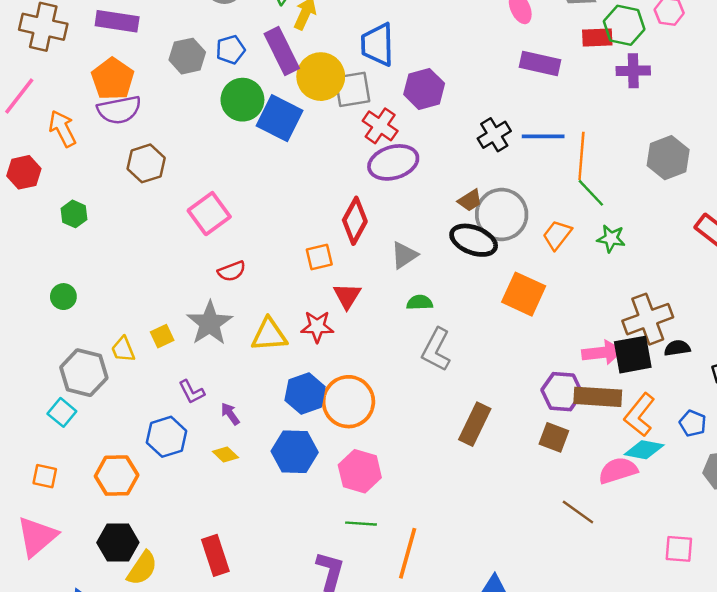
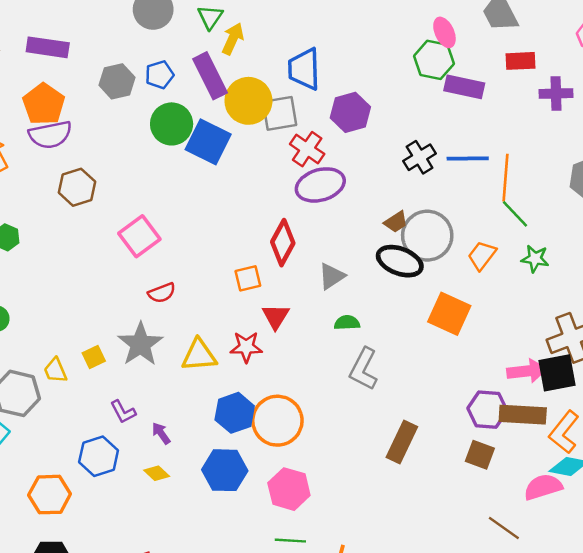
green hexagon: (624, 25) -> (434, 60), moved

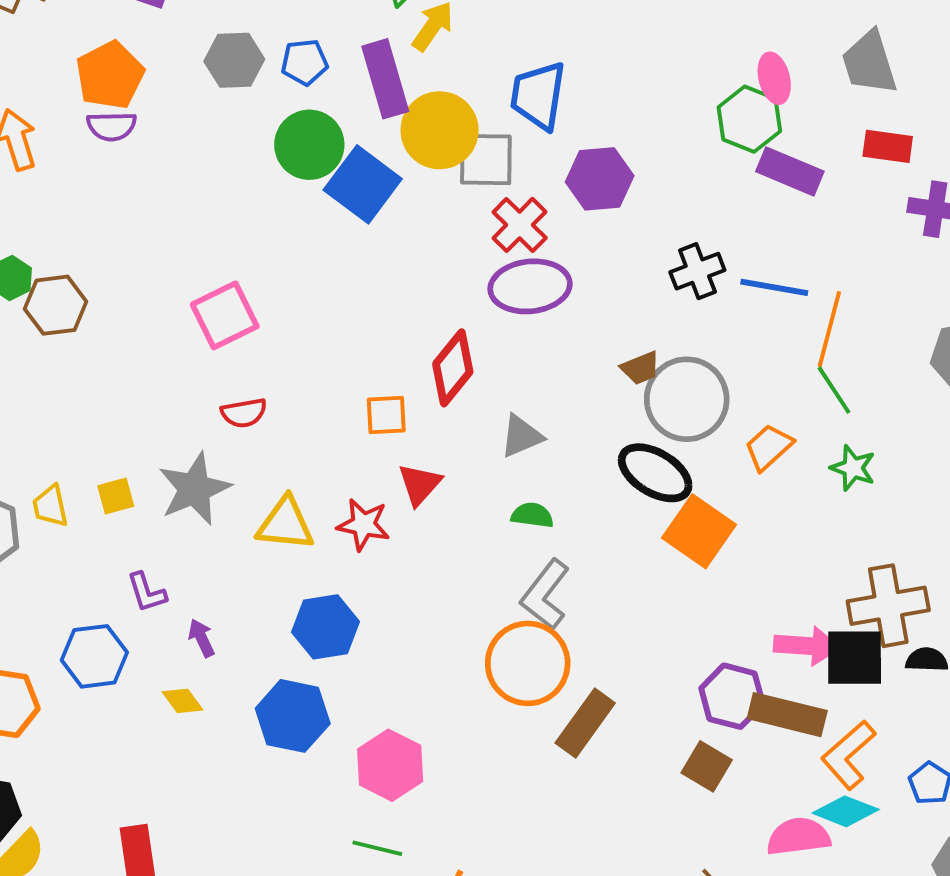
purple semicircle: (50, 135) -> (112, 126), size x0.7
brown hexagon: (77, 187) -> (55, 305), moved
black ellipse: (400, 261) -> (655, 473), moved
orange circle: (277, 421) -> (528, 663), moved

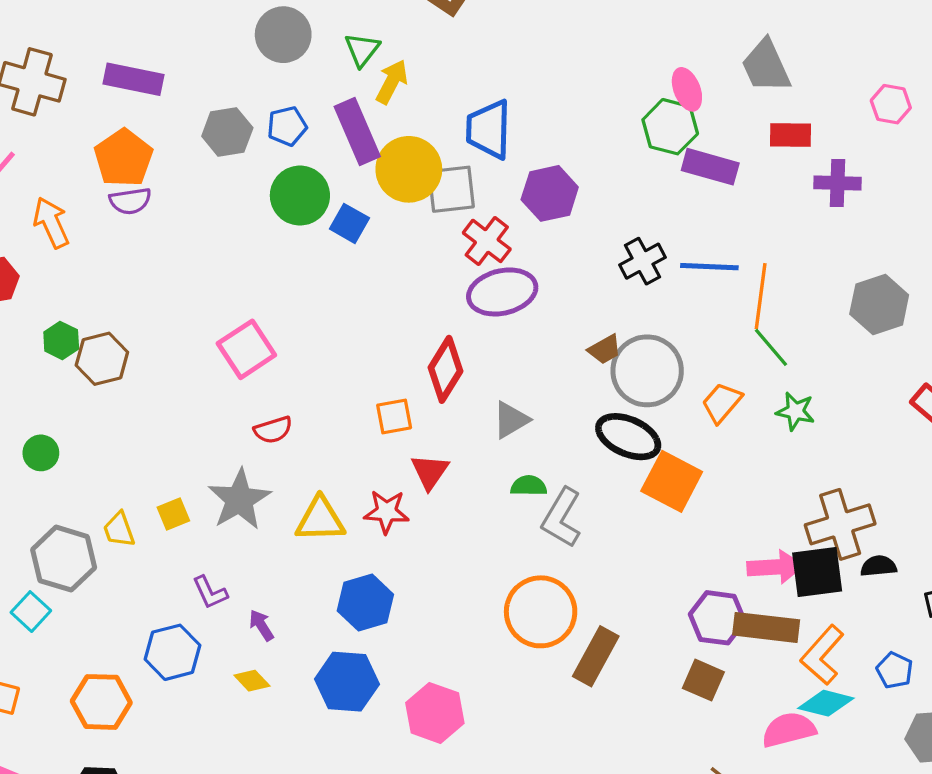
blue square: (363, 184) -> (349, 223), size x0.6
gray L-shape: (545, 595) -> (562, 518), moved

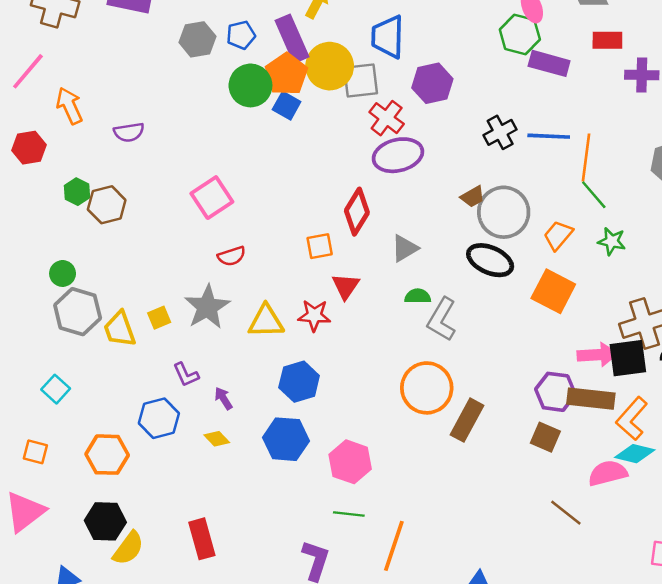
orange pentagon: (123, 158) -> (286, 74), moved
purple semicircle: (130, 201) -> (129, 132), moved
orange square: (672, 481) -> (553, 291), moved
yellow trapezoid: (119, 530) -> (120, 329), size x1.4
gray hexagon: (64, 559) -> (78, 312), moved

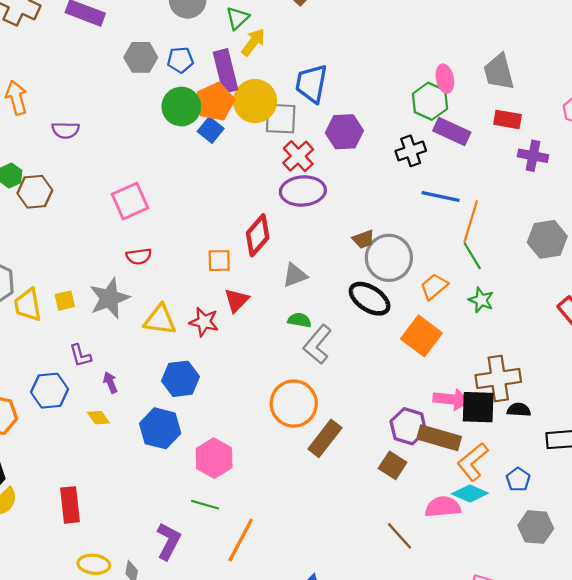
black cross: (500, 132) -> (411, 151), moved

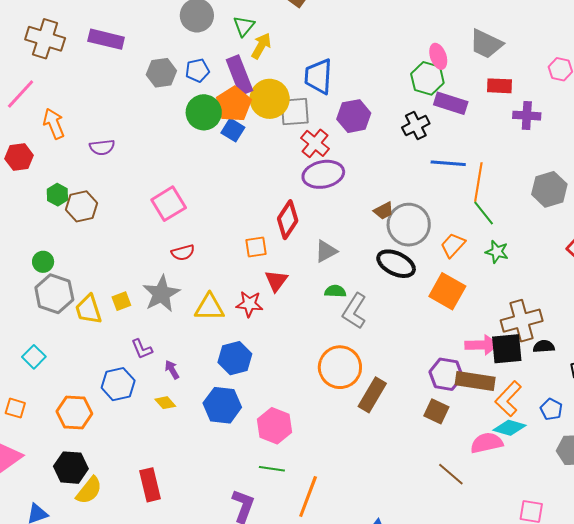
gray trapezoid: (499, 72) -> (486, 44), turned -42

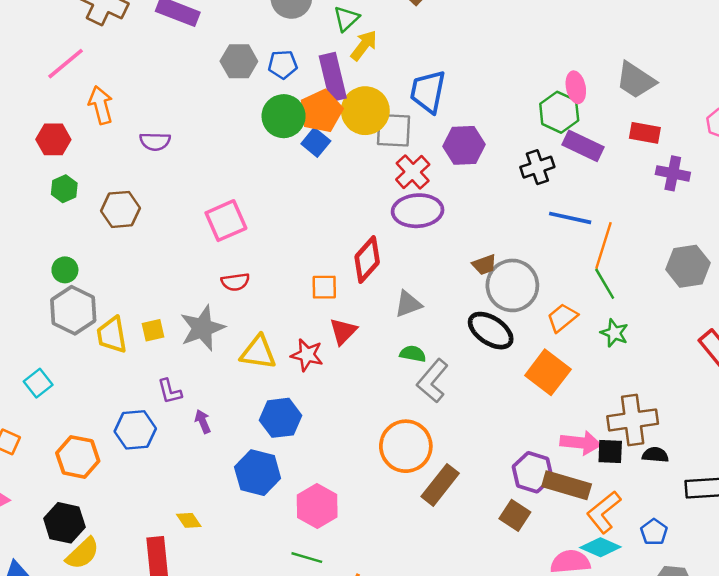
green hexagon: (57, 195) -> (64, 189), moved
black square: (507, 349) -> (610, 451), size x0.7
yellow diamond: (165, 403) -> (189, 520), moved

